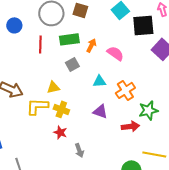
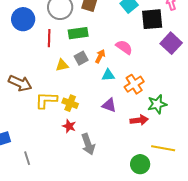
blue circle: (14, 25) -> (23, 19), size x1.5
orange arrow: (91, 45) -> (100, 56), moved
yellow triangle: (53, 87) -> (62, 65), moved
gray arrow: (79, 150) -> (88, 144), size x1.5

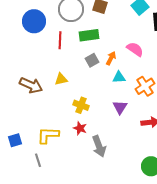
yellow triangle: (62, 65) -> (61, 79), moved
yellow L-shape: (46, 100) -> (48, 135), moved
purple triangle: (109, 105) -> (120, 107), turned 42

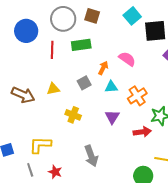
gray square: (92, 60) -> (84, 83), moved
red star: (80, 128) -> (55, 172), moved

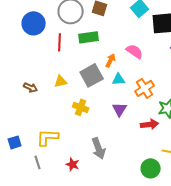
gray square: (84, 83) -> (92, 75), size x1.6
brown arrow: (23, 95) -> (31, 87), size x0.6
red star: (55, 172) -> (73, 164), moved

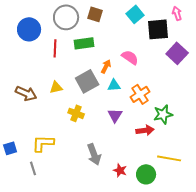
brown arrow: (31, 87) -> (26, 93), size x1.5
red star: (73, 164) -> (120, 170), moved

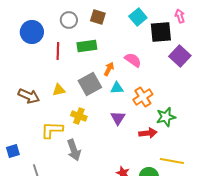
gray circle: (66, 17) -> (69, 20), size x0.7
yellow L-shape: (43, 143) -> (52, 130), moved
gray arrow: (94, 154) -> (74, 150), moved

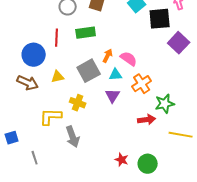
blue circle: (32, 32) -> (34, 55), moved
pink semicircle: (133, 60) -> (129, 59), moved
purple triangle: (118, 118) -> (113, 96), moved
yellow line: (172, 161) -> (181, 135), moved

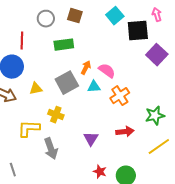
red line: (57, 38) -> (22, 41), moved
purple triangle: (113, 96) -> (91, 139), moved
green star: (165, 104) -> (155, 116), moved
yellow line: (181, 135) -> (159, 147), turned -45

